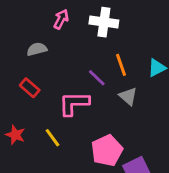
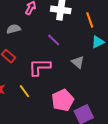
orange line: (121, 65) -> (90, 20), moved
purple line: (97, 78) -> (54, 40), moved

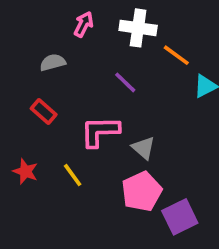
orange line: (90, 20) -> (176, 55), moved, turned -35
gray triangle: (78, 62) -> (144, 148), moved

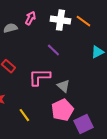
orange line: (176, 55) -> (83, 21), moved
gray semicircle: (53, 62) -> (10, 28), moved
yellow line: (73, 175) -> (24, 115), moved

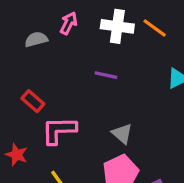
purple line: (53, 50) -> (106, 75), turned -32
pink L-shape: (39, 77) -> (59, 130), moved

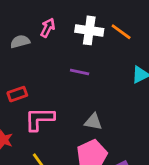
red rectangle: (33, 101) -> (17, 94), turned -60
gray triangle: (122, 134) -> (93, 122), turned -30

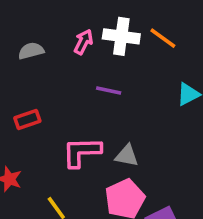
pink arrow: (48, 28) -> (83, 42), moved
pink L-shape: (39, 119) -> (82, 152), moved

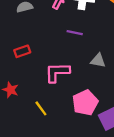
gray triangle: (127, 156) -> (98, 61), moved

